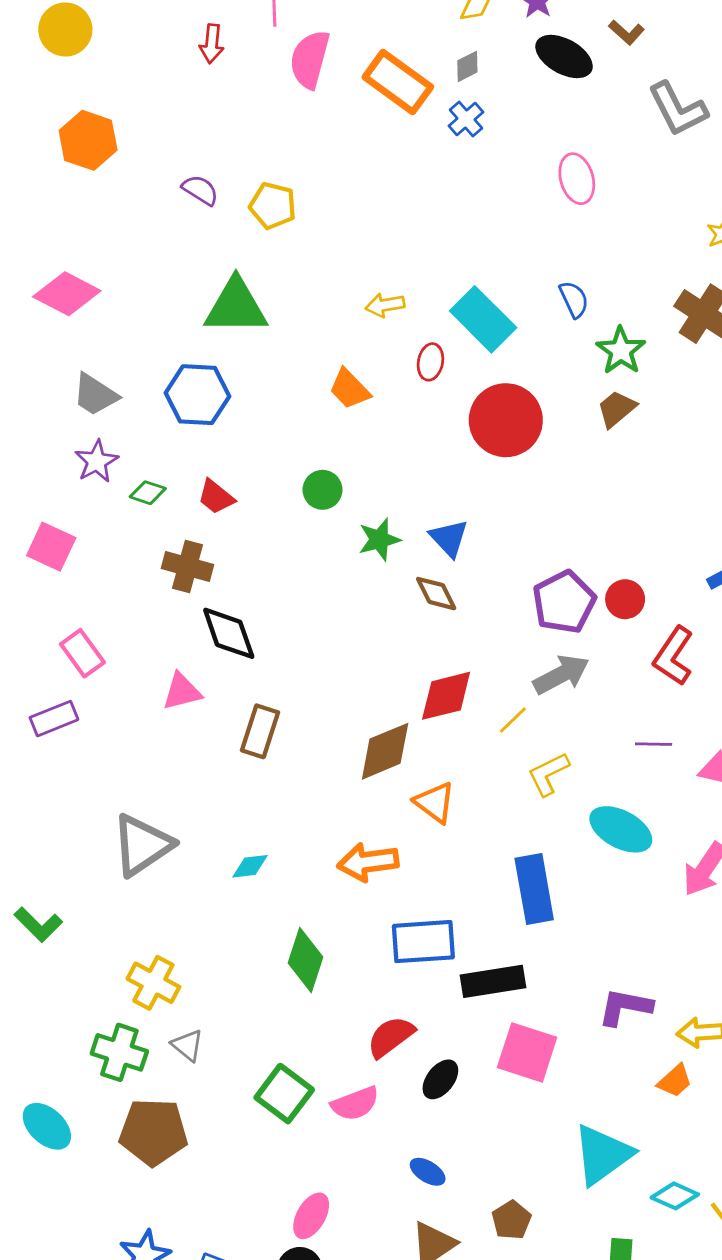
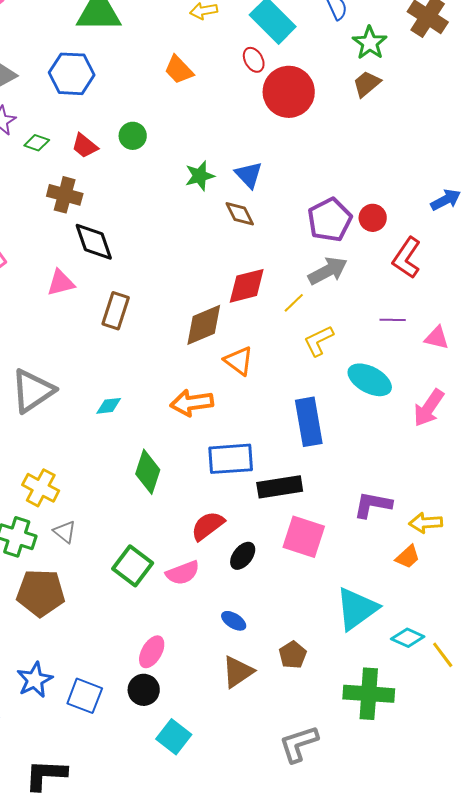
red ellipse: (430, 362) -> (254, 60), moved, turned -40
green circle: (322, 490) -> (133, 136), moved

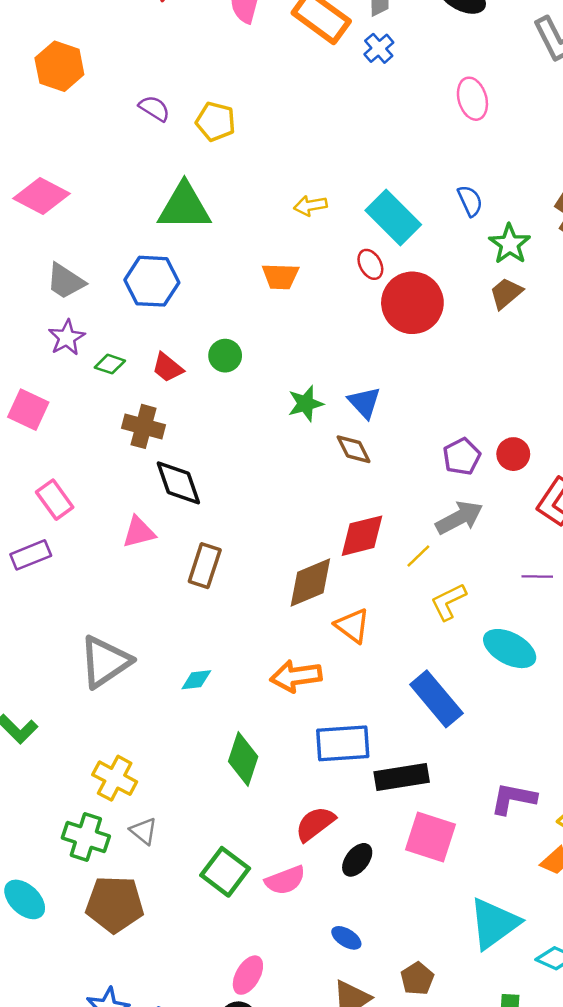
orange trapezoid: (179, 70) -> (280, 276), turned -44
purple pentagon: (330, 220) -> (462, 456), size x0.7
blue rectangle: (309, 422) -> (436, 699), turned -30

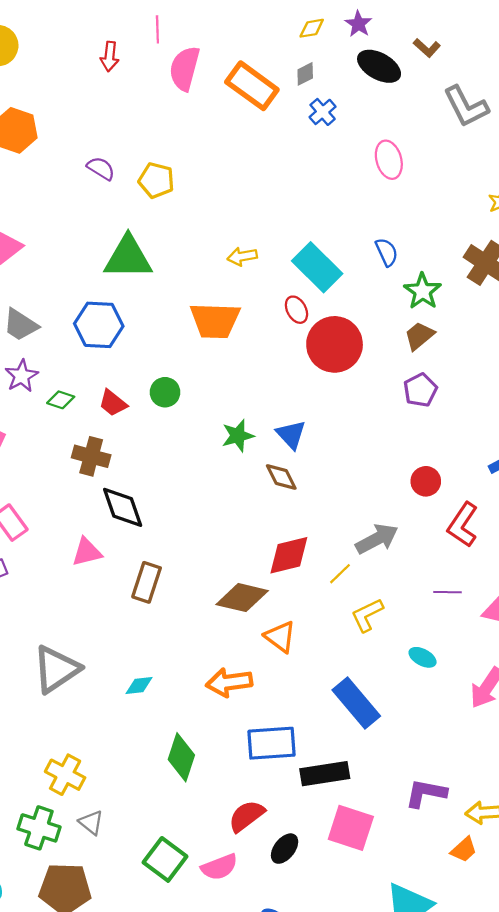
blue cross: (379, 48) -> (323, 112), moved
orange trapezoid: (280, 276) -> (215, 321), size x1.5
purple pentagon: (462, 456) -> (420, 390), moved
brown diamond: (310, 583) -> (242, 598), turned 36
cyan ellipse: (510, 649) -> (423, 657), size x0.6

